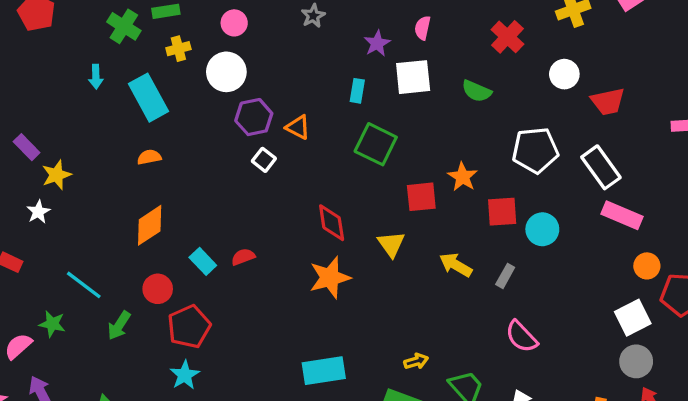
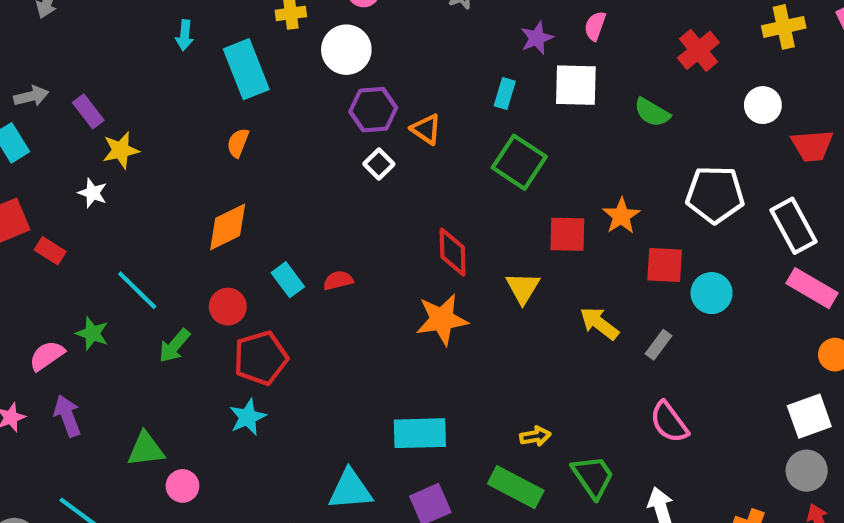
orange semicircle: (149, 157) -> (238, 143), turned -65
white star: (38, 212) -> (93, 193), turned -30

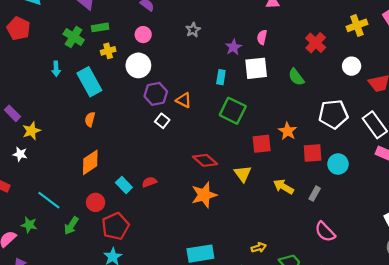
green semicircle: (652, 112) -> (296, 77), turned 30
red diamond: (453, 252) -> (205, 160), turned -40

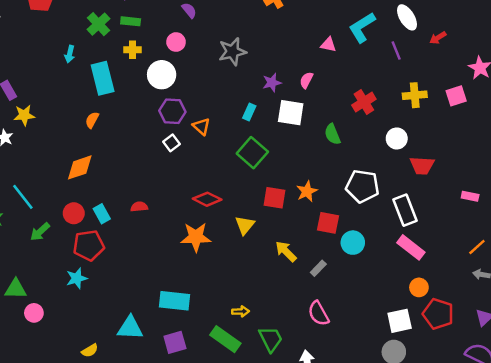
gray star: (193, 30) -> (232, 52), size x1.6
red diamond: (205, 160) -> (207, 199), turned -30
cyan rectangle: (124, 185) -> (102, 214), moved

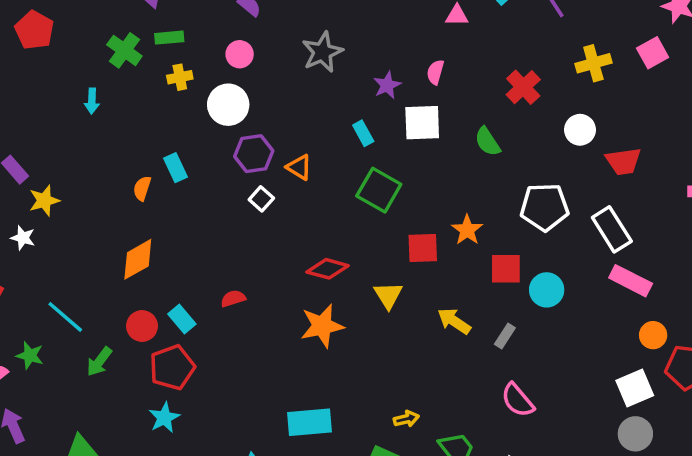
cyan rectangle: (103, 78) -> (176, 168), moved, size x0.6
cyan rectangle: (249, 112) -> (363, 133), turned -42

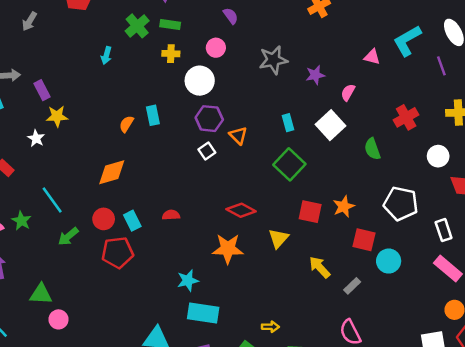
purple star: (387, 85) -> (315, 75), moved
white square: (422, 123) -> (330, 125), turned 36
white rectangle: (612, 229) -> (444, 230), size x0.7
cyan star: (164, 418) -> (188, 281), moved

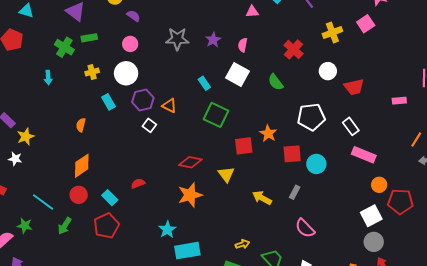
yellow cross: (171, 54) -> (92, 72), moved
gray star: (273, 60) -> (177, 39), turned 30
cyan rectangle: (153, 115) -> (109, 102), moved
red circle: (104, 219) -> (79, 195), moved
yellow arrow: (320, 267) -> (262, 198), moved

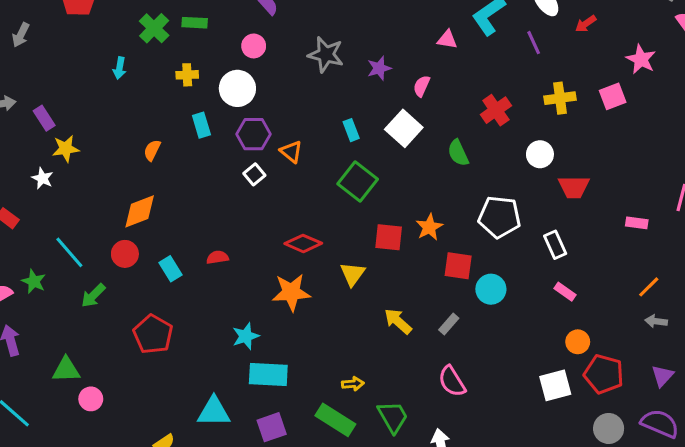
pink rectangle: (364, 155) -> (565, 292), size x0.6
red pentagon: (106, 226) -> (153, 334), moved, turned -30
gray circle: (374, 242) -> (609, 428), moved

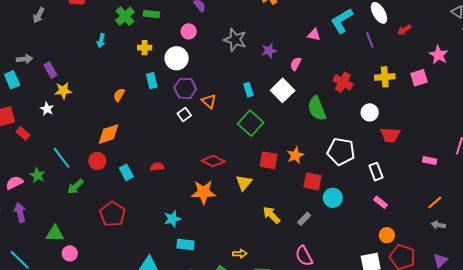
red cross: (496, 110) -> (343, 82), turned -30
green semicircle: (458, 153) -> (317, 108), size x1.4
cyan rectangle: (268, 375) -> (186, 244), size x0.7

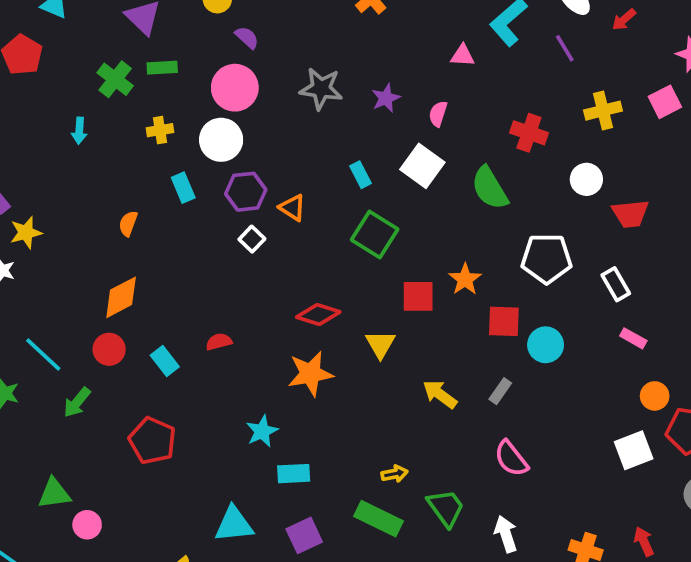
pink circle: (189, 31) -> (235, 88), size x1.6

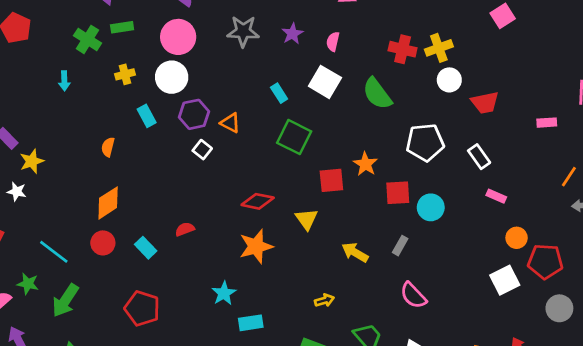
yellow cross: (603, 111) -> (439, 48), moved
green arrow: (77, 402) -> (65, 300), moved, size x1.4
yellow arrow: (395, 474) -> (324, 300), moved

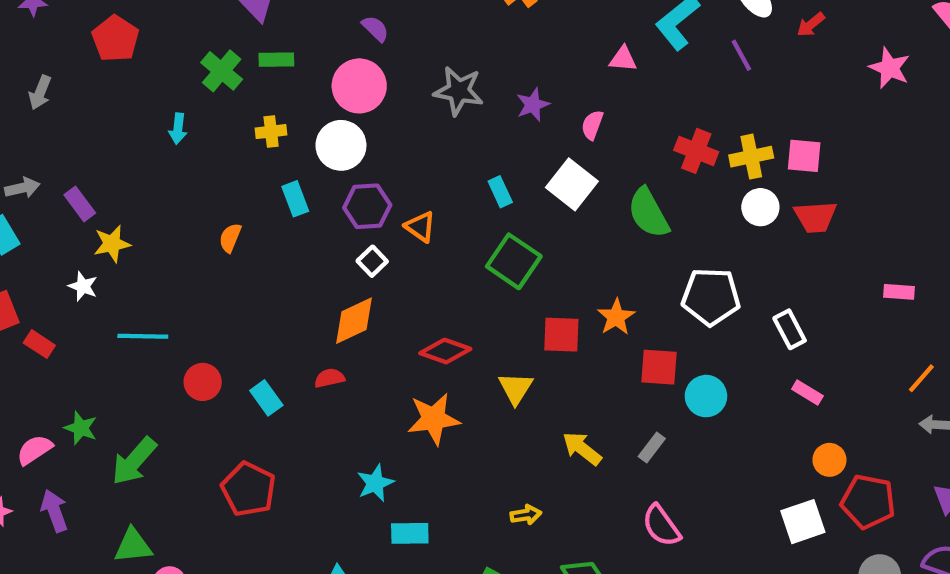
pink square: (503, 16) -> (804, 156), moved, turned 30
red trapezoid: (485, 103) -> (816, 217), moved
orange diamond: (108, 203) -> (354, 321), moved
cyan line: (54, 252) -> (143, 336), moved, turned -44

